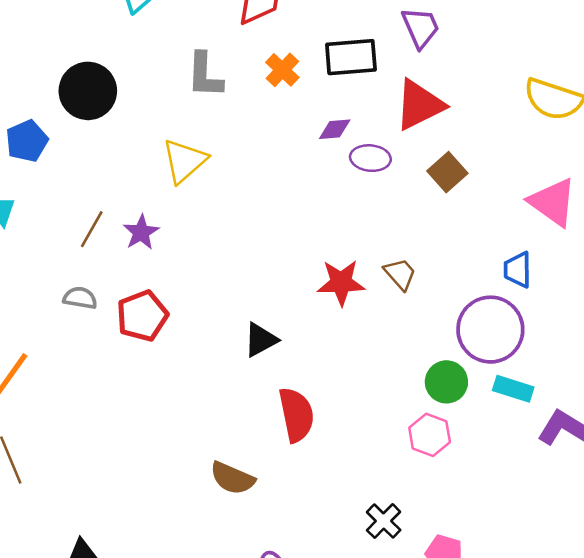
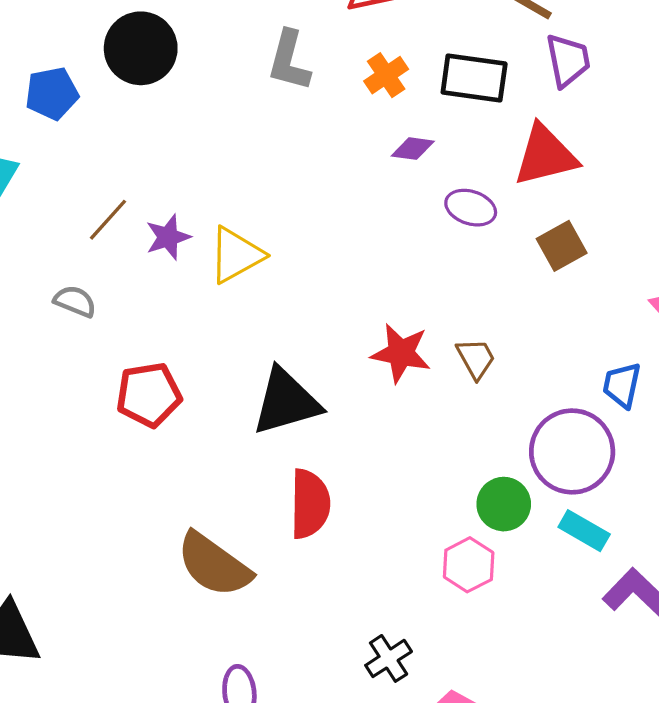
purple diamond: (335, 129) -> (413, 149), moved
yellow triangle: (184, 161) -> (236, 255), moved
red pentagon: (142, 316) -> (149, 395), moved
black triangle: (261, 340) -> (286, 402), size x1.6
brown semicircle: (232, 478) -> (214, 565), size x1.4

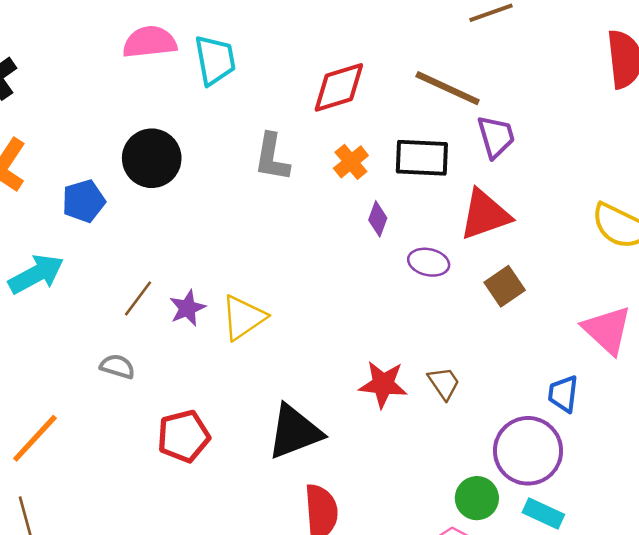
purple diamond: (413, 149) -> (378, 219), turned -72

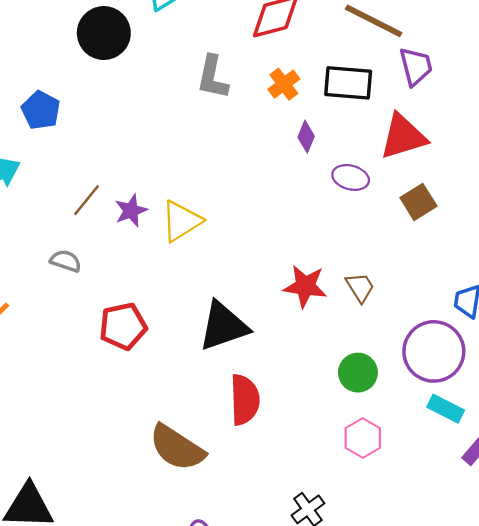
black circle: (152, 158) -> (104, 33), moved
blue pentagon: (84, 201) -> (41, 110), turned -30
green circle: (477, 498) -> (358, 373), moved

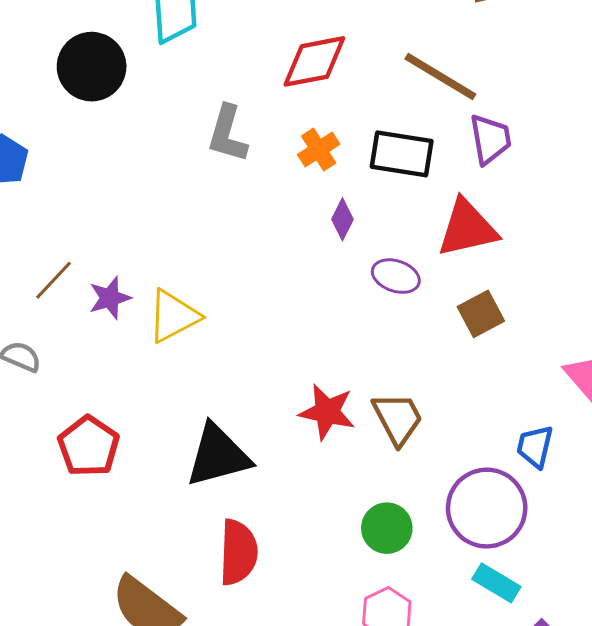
brown trapezoid: (360, 287) -> (398, 418), size x1.4
red pentagon: (123, 326) -> (89, 446), turned -30

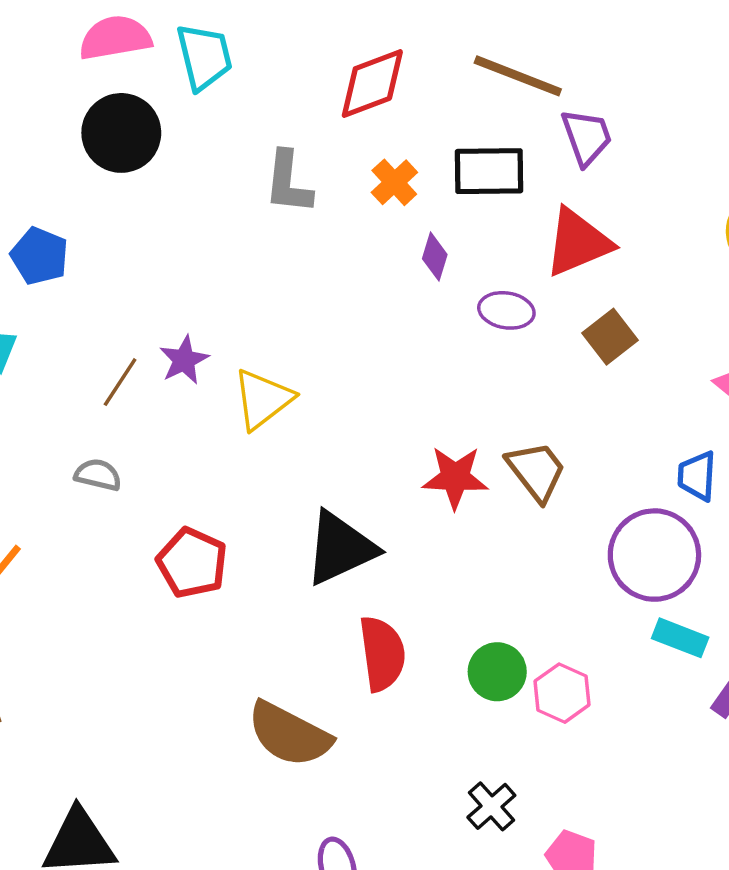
purple star: (110, 298) -> (184, 360), moved
green circle: (387, 528) -> (497, 672), moved

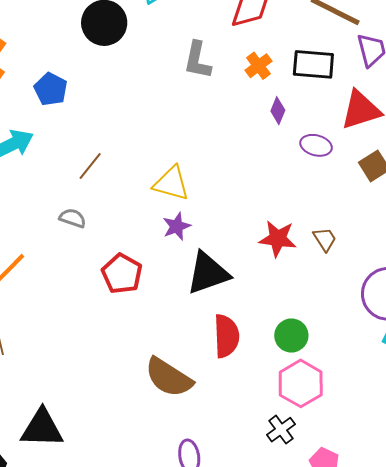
purple star: (184, 360) -> (177, 226), moved
yellow triangle: (263, 399) -> (171, 183), turned 48
brown trapezoid: (536, 471) -> (325, 239), size x0.7
green circle: (497, 672) -> (291, 336), moved
pink hexagon: (562, 693) -> (301, 383), moved, size x1.4

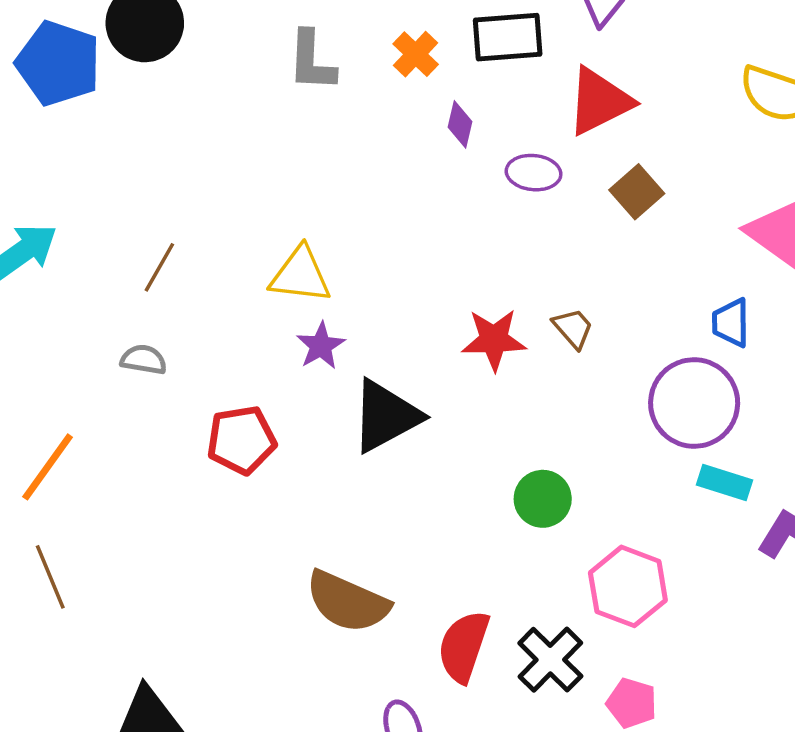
blue pentagon: (51, 89) -> (58, 63), moved, size x1.5
red pentagon: (122, 274) -> (241, 440), turned -30
red semicircle: (226, 336) -> (464, 646), moved, turned -150
pink hexagon: (301, 383) -> (628, 586), moved
black cross: (281, 430) -> (550, 660), size x1.4

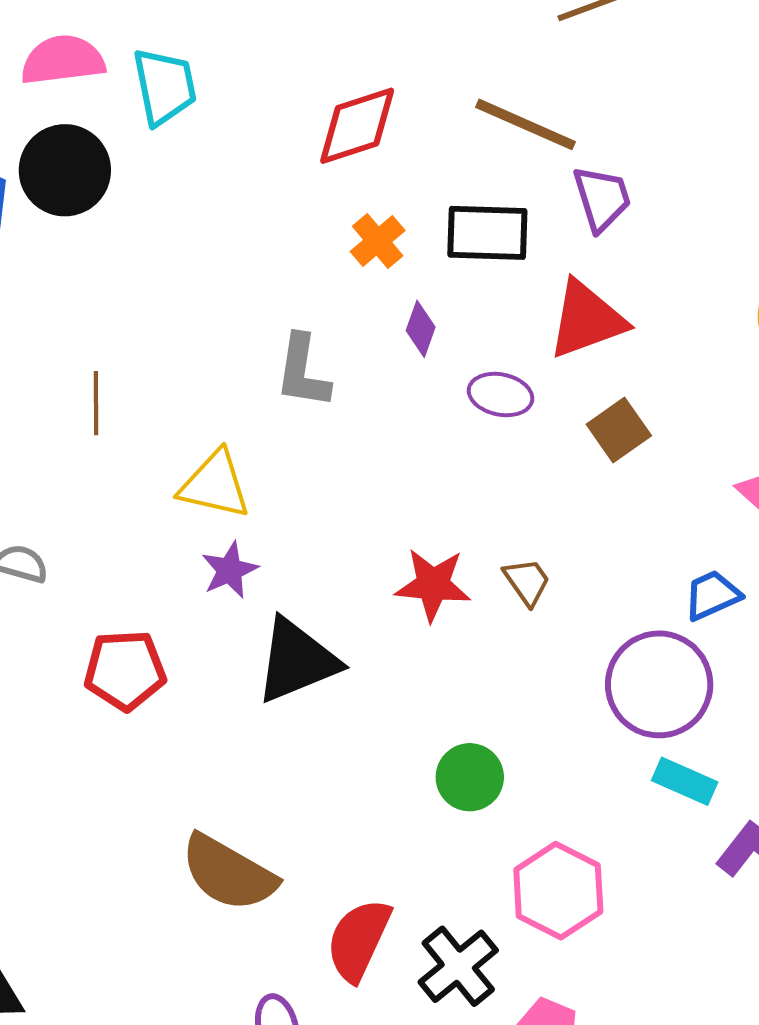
gray L-shape: (312, 61) -> (303, 372), moved
brown line: (159, 267) -> (96, 403), moved, turned -36
blue trapezoid: (731, 323) -> (712, 595), turned 60

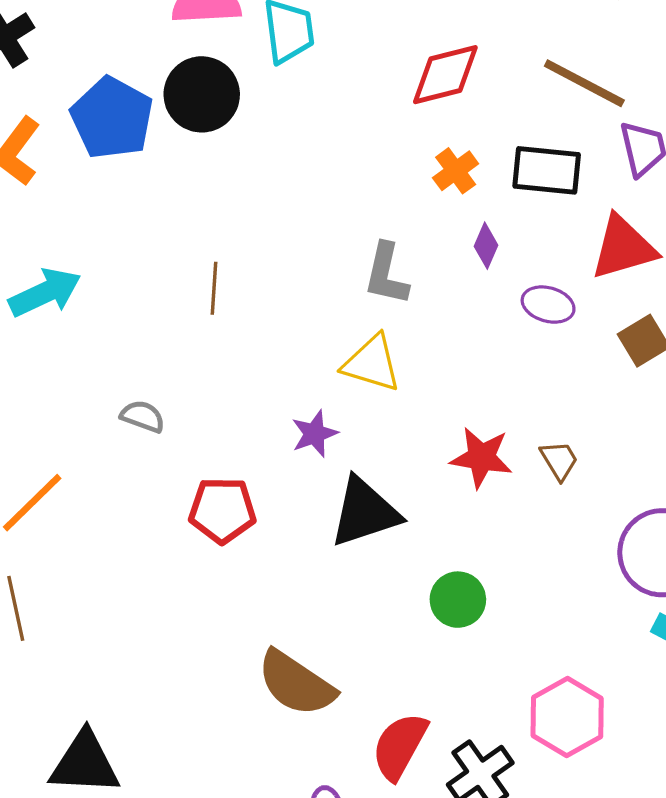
yellow triangle: (215, 485) -> (372, 363), moved
green circle: (470, 777) -> (458, 600), moved

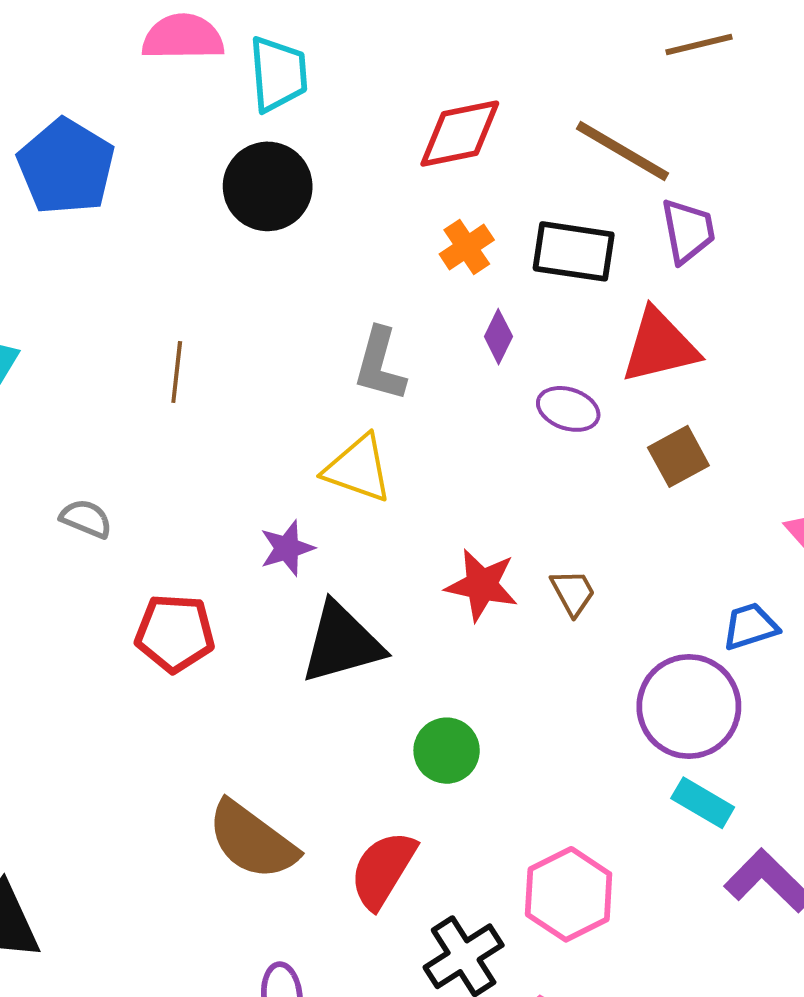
black circle: (202, 94) -> (268, 186), moved
red semicircle: (400, 746) -> (383, 870), moved

